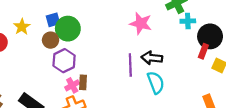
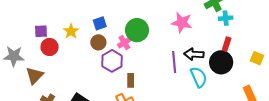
green circle: (68, 29) -> (137, 30), moved
black circle: (210, 36) -> (221, 62), moved
red rectangle: (203, 51) -> (227, 44), moved
pink cross: (72, 85) -> (124, 43), moved

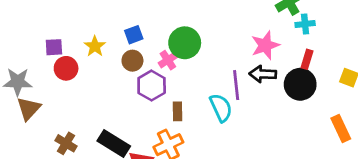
pink star: (182, 23) -> (265, 45), moved, turned -30
brown triangle: (34, 76) -> (29, 109), moved
cyan semicircle: (199, 77) -> (221, 108), moved

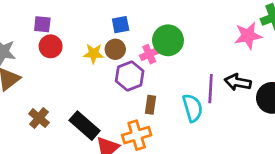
pink star: (265, 45) -> (248, 36), moved
yellow star: (95, 46) -> (94, 54), moved, turned 30

